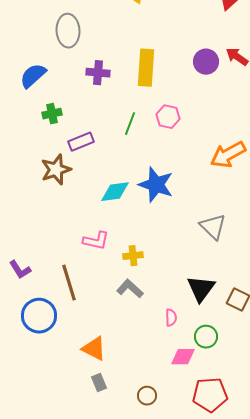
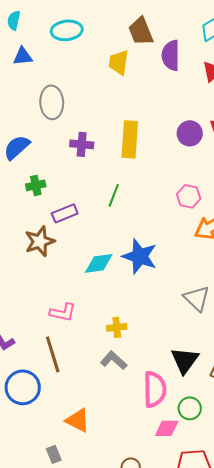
pink hexagon: (168, 117) -> (189, 196), moved
pink L-shape: (96, 241) -> (63, 312), moved
pink semicircle: (171, 318) -> (155, 389), size x2.0
gray rectangle: (99, 383) -> (54, 454), moved

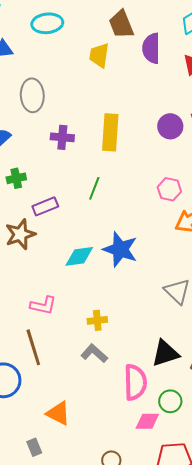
black triangle: (185, 360) -> (165, 353), turned 36

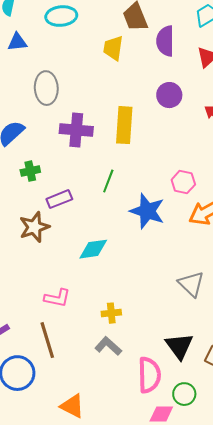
purple circle: (170, 126) -> (169, 95), moved
purple cross: (62, 137) -> (76, 130), size x1.4
blue star: (120, 249) -> (147, 211), moved
black triangle: (165, 353) -> (179, 346), turned -48

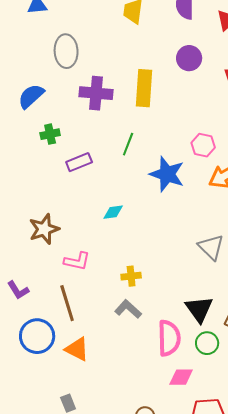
brown star: (34, 227) -> (44, 229), moved
cyan diamond: (93, 249) -> (113, 212), size x0.7
green circle: (184, 394) -> (207, 343), moved
orange triangle: (72, 406) -> (77, 349), moved

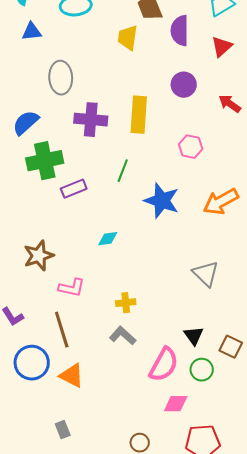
green cross: (50, 134) -> (45, 161), size x1.8
pink hexagon: (203, 145) -> (191, 147), moved
black triangle: (199, 309) -> (194, 336), size x0.7
pink semicircle: (169, 338) -> (164, 365), turned 30

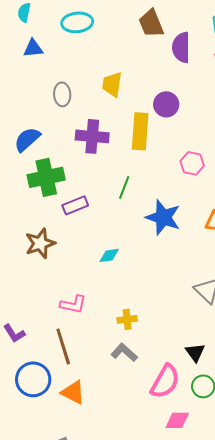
yellow trapezoid: (128, 38) -> (112, 84), moved
gray ellipse: (61, 78) -> (62, 94), size x0.7
purple circle: (184, 85) -> (166, 104), moved
brown star: (39, 256) -> (40, 243), moved

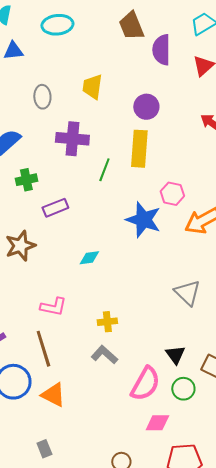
yellow rectangle: (140, 131) -> (139, 149), moved
pink hexagon: (192, 163) -> (172, 194), moved
green cross: (46, 177) -> (26, 180), size x0.6
green line: (124, 187) -> (104, 170), moved

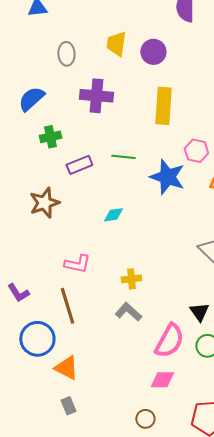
purple circle: (146, 107) -> (153, 52), moved
green line: (104, 170) -> (123, 157), moved, turned 75
orange triangle: (53, 395) -> (66, 368), moved
pink diamond: (157, 423) -> (162, 380), moved

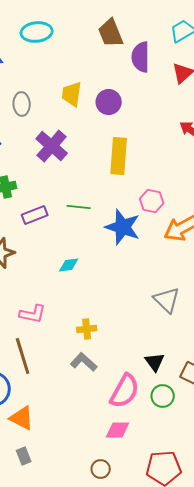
purple cross: (96, 96) -> (52, 146), turned 36

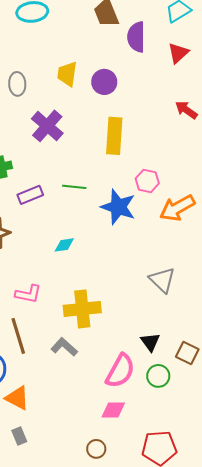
yellow cross: (87, 329) -> (82, 309), size x1.8
gray L-shape: (84, 362) -> (64, 347), moved

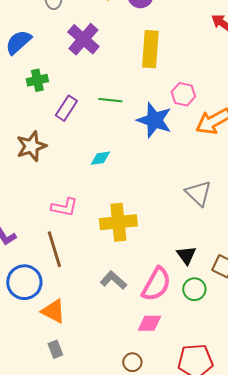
purple rectangle: (30, 195) -> (66, 108), turned -35
gray L-shape: (64, 347) -> (113, 280), moved

